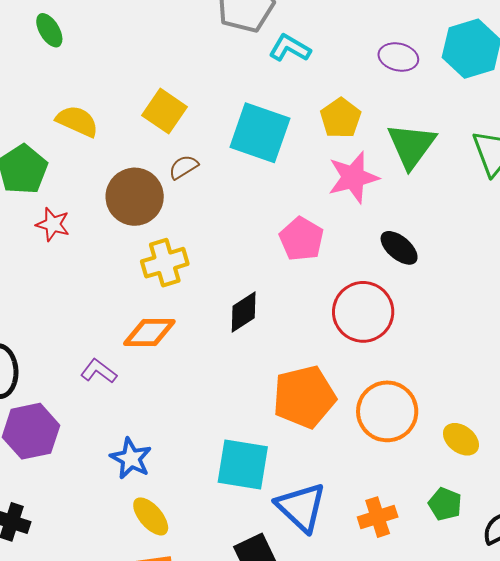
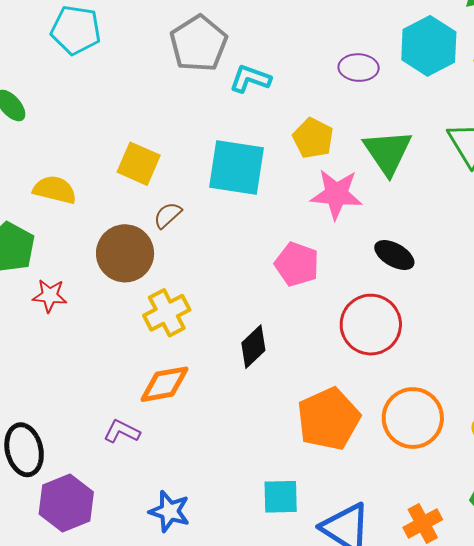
pink star: (353, 177) -> (336, 194), turned 30
cyan square: (243, 465) -> (281, 497), size x0.7

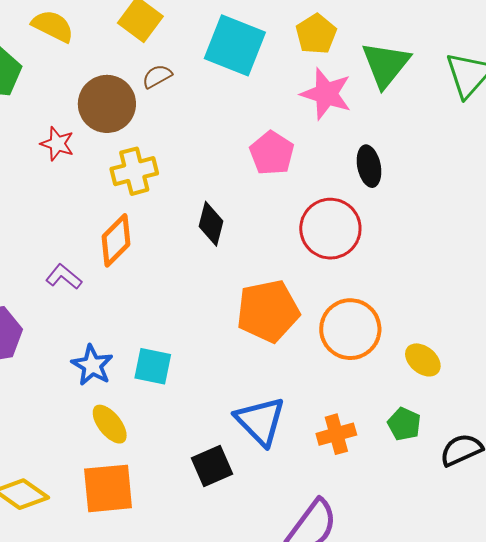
black ellipse: (394, 255) -> (369, 166), turned 36
red star: (50, 296) -> (57, 144), moved
black diamond: (253, 347) -> (211, 224), turned -45
orange diamond: (165, 384) -> (116, 240), turned -48
cyan square: (281, 497) -> (153, 366), moved

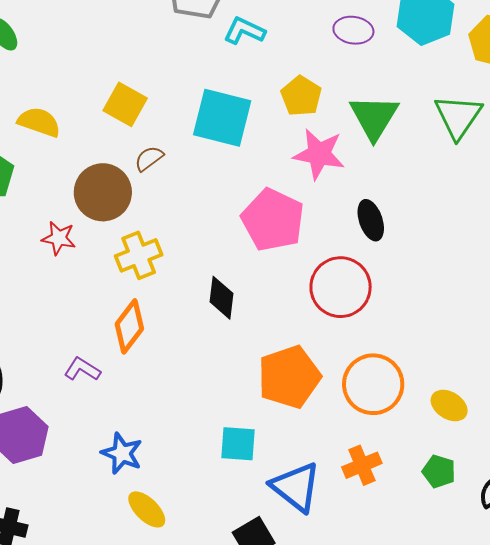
pink pentagon: (272, 153) -> (273, 220), size x1.4
cyan square: (153, 366) -> (238, 444), moved
orange cross: (336, 434) -> (362, 465), moved

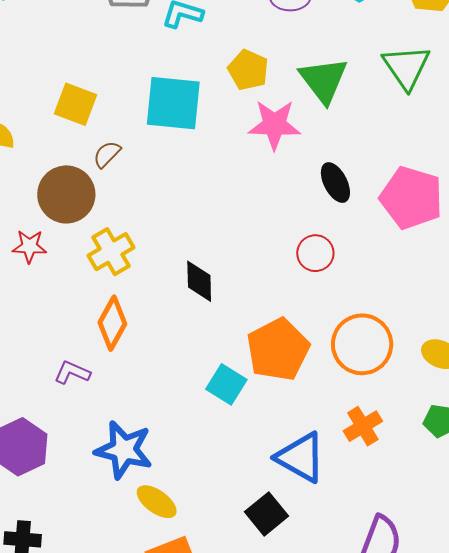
pink pentagon: (273, 220) -> (411, 198), moved
red circle: (341, 287) -> (315, 253), size x0.6
cyan square: (238, 444) -> (226, 384), moved, turned 36
blue star: (122, 453) -> (124, 450), size x1.4

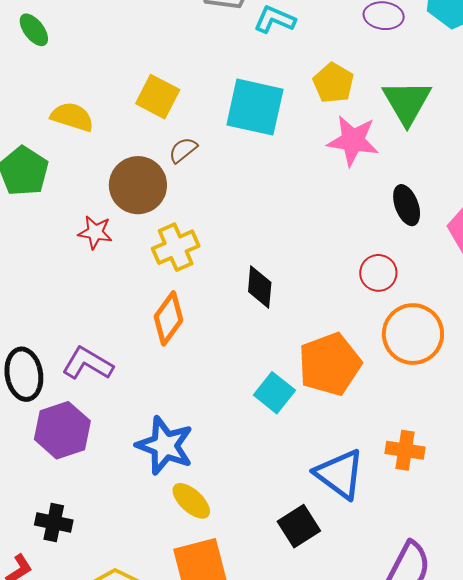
orange circle: (362, 344) -> (413, 334), moved
purple L-shape: (72, 373) -> (88, 364), moved, size x1.4
orange cross: (363, 426) -> (405, 450), turned 33

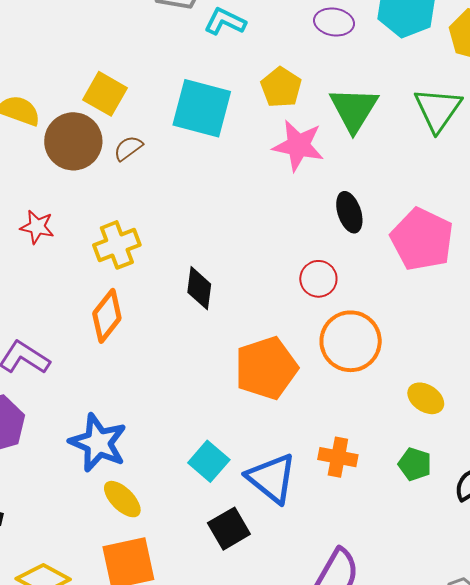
brown circle: (138, 185) -> (73, 141), moved
cyan square: (274, 393) -> (209, 461), moved

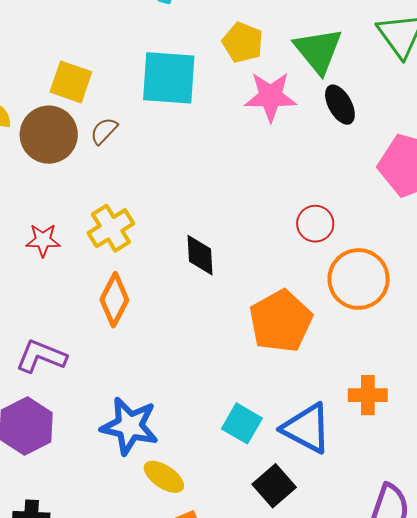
black ellipse: (349, 212) -> (340, 105), moved
red star: (37, 227) -> (43, 240), moved

